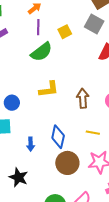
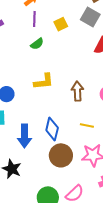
green semicircle: (41, 52) -> (37, 44), size x0.6
blue arrow: (31, 144) -> (24, 136), size x1.6

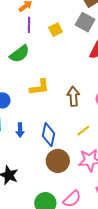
green semicircle: (37, 44) -> (20, 54), moved, size x1.5
yellow line: (87, 126) -> (83, 131), turned -48
blue arrow: (24, 136) -> (20, 130), moved, size x0.6

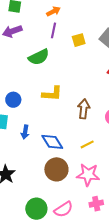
blue diamond: (49, 135) -> (52, 142), turned -55

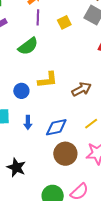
blue circle: (13, 100) -> (21, 91), moved
brown arrow: (84, 109) -> (81, 89), turned 66
blue diamond: (52, 142) -> (56, 127), turned -60

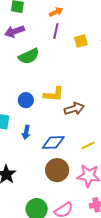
green semicircle: (28, 46) -> (29, 56), moved
brown arrow: (81, 89) -> (74, 109), moved

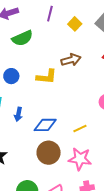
yellow square: (81, 41) -> (75, 24), turned -32
blue circle: (26, 100) -> (11, 76), moved
brown arrow: (74, 109) -> (71, 60), moved

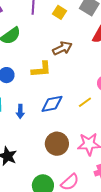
blue diamond: (45, 125) -> (52, 104), moved
yellow line: (80, 129) -> (85, 102), moved

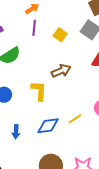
yellow L-shape: (41, 69) -> (39, 91), turned -85
yellow line: (85, 102) -> (75, 119), moved

